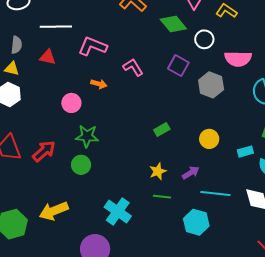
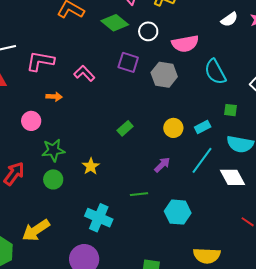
cyan rectangle: (245, 152) -> (203, 127), moved
yellow star: (158, 171) -> (91, 166), moved
cyan line: (215, 193) -> (202, 160), moved, turned -48

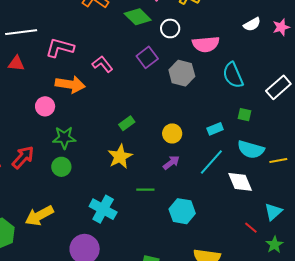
purple square: (128, 62) -> (147, 57), turned 30
orange arrow: (54, 97) -> (70, 84), size x1.8
green rectangle: (125, 128) -> (127, 123), moved
yellow circle: (173, 128) -> (172, 133), moved
yellow star: (91, 166) -> (120, 157), moved, size x1.4

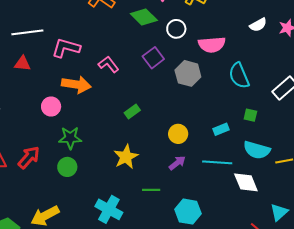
green rectangle: (127, 123) -> (132, 112), moved
cyan line: (211, 162) -> (217, 162), turned 52

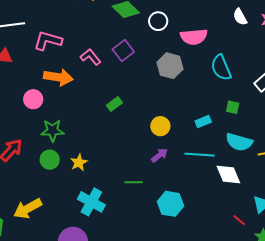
white semicircle: (258, 25) -> (240, 17), turned 90
purple square: (153, 58) -> (123, 51), moved
yellow star: (126, 157) -> (79, 162), moved, size x0.7

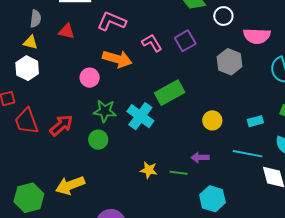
green rectangle: (114, 104) -> (170, 93), size x1.8
purple arrow: (160, 155) -> (200, 158), moved, turned -150
yellow star: (79, 162) -> (149, 170), moved, turned 30
cyan cross: (91, 202) -> (140, 116), moved

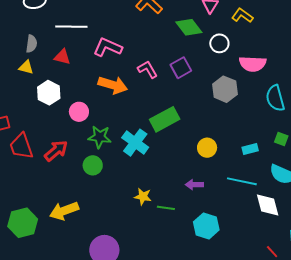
white hexagon: (27, 68) -> (49, 93), moved
pink circle: (90, 78) -> (79, 112), moved
green line: (179, 173) -> (166, 208), moved

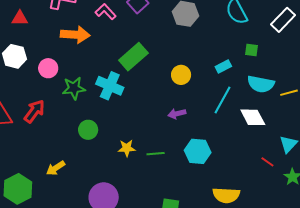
green circle: (93, 165) -> (88, 130), moved
cyan line: (242, 181) -> (222, 100), turned -60
yellow star: (143, 197) -> (127, 148), moved
green line: (166, 208) -> (156, 154), moved
yellow arrow: (64, 211) -> (56, 168), size x0.7

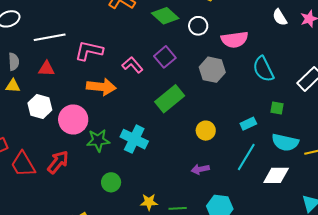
green rectangle: (133, 57) -> (170, 99), moved
pink circle: (48, 68) -> (73, 119), size x1.5
white diamond: (253, 117) -> (276, 175), turned -64

